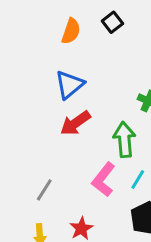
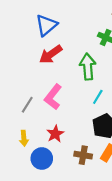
pink L-shape: (104, 180) -> (53, 97), moved

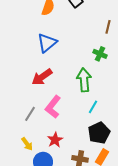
red arrow: (51, 54) -> (42, 77), moved
yellow arrow: (24, 138) -> (27, 144), turned -32

